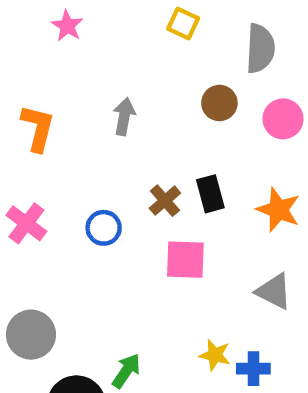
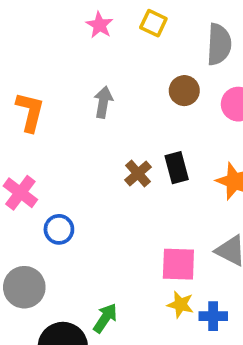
pink star: (67, 26) -> (99, 25), moved
blue circle: (104, 228) -> (59, 229), moved
pink square: (185, 260) -> (178, 264), moved

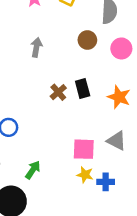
green arrow: (105, 318) -> (33, 170), moved

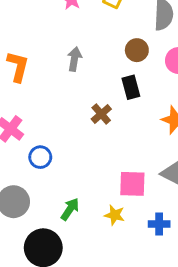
black rectangle: (83, 89) -> (131, 87), moved
yellow star: (85, 175) -> (115, 215), moved

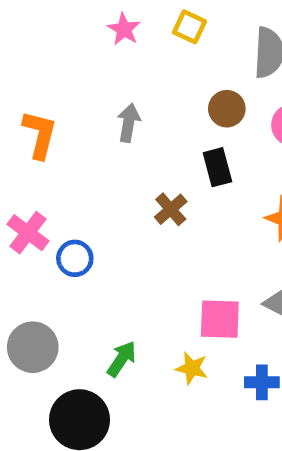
blue circle: (40, 157) -> (75, 258), moved

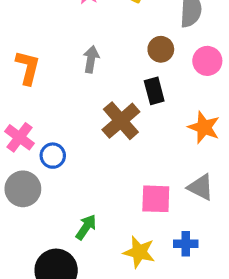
brown cross: (171, 209) -> (121, 121), size x1.6
gray circle: (33, 347) -> (23, 189), moved
yellow star: (192, 368) -> (139, 252), moved, size x1.4

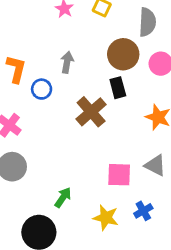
brown circle: (161, 49) -> (123, 54), size x1.5
blue circle: (53, 156) -> (42, 89), moved
blue cross: (186, 244) -> (143, 211), turned -30

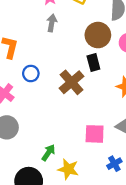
gray arrow: (67, 62) -> (52, 23), moved
blue circle: (42, 89) -> (31, 74), moved
yellow star: (106, 218) -> (68, 169), moved

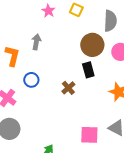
gray arrow: (52, 23) -> (36, 42), moved
brown cross: (72, 82) -> (68, 88), size x0.6

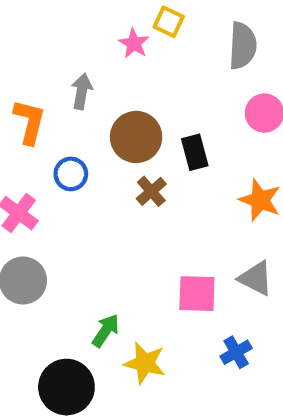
pink star: (48, 11) -> (134, 43), moved
brown circle: (92, 45) -> (136, 137), moved

